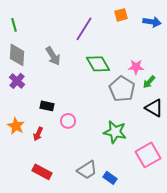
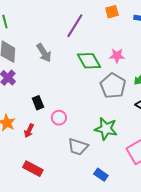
pink star: (136, 67) -> (117, 56), moved
black rectangle: (47, 106) -> (38, 103), turned 56
gray trapezoid: (87, 170) -> (78, 147), moved, turned 50

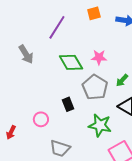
black rectangle: (38, 103) -> (68, 104), moved
green star: (106, 129) -> (100, 125), moved

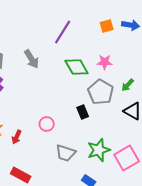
orange square: (94, 13) -> (107, 26), moved
black rectangle: (68, 104) -> (83, 112), moved
green star: (100, 125) -> (99, 150), moved, turned -30

